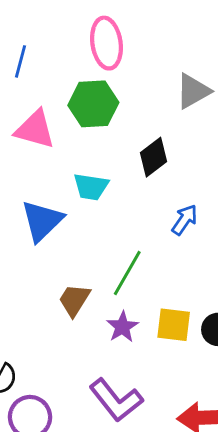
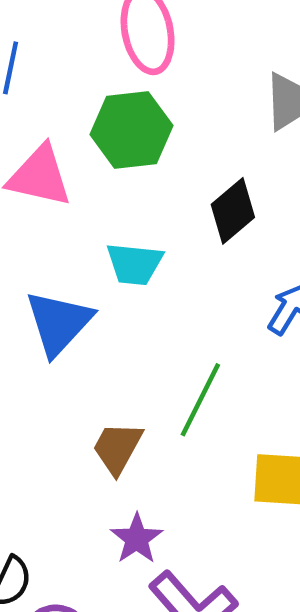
purple star: (122, 327) -> (137, 539), moved

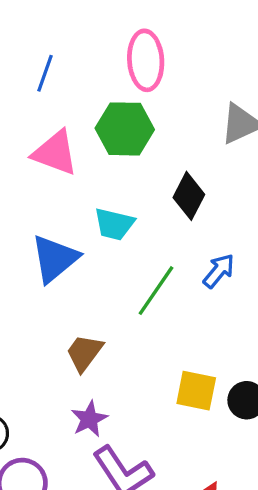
black diamond: (233, 211) -> (189, 196), turned -30
green line: (200, 400) -> (156, 291), moved

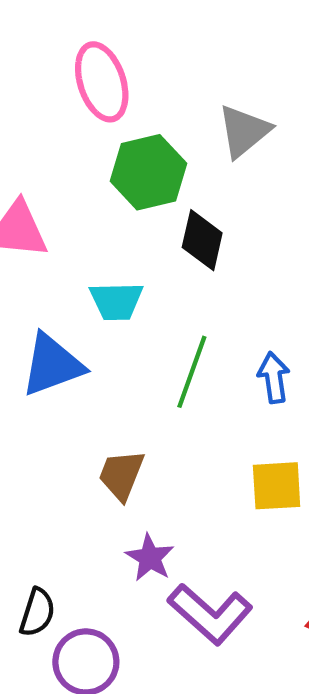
green hexagon: (125, 129) -> (148, 172), moved
blue triangle: (55, 259) -> (52, 365), turned 34
blue arrow: (219, 271) -> (274, 378), moved, turned -33

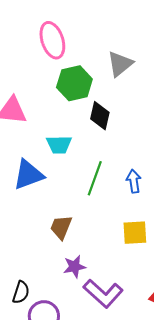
purple star: (150, 558) -> (74, 267), turned 30

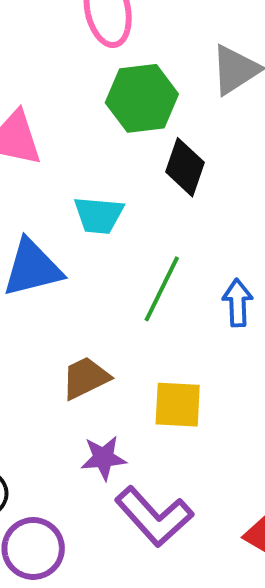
brown trapezoid: (61, 227) -> (85, 378), turned 36
yellow square: (135, 233) -> (178, 405), moved

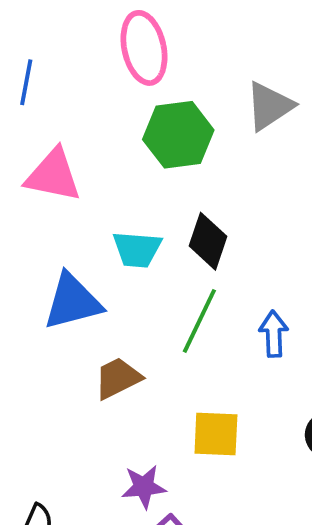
black diamond: (185, 167) -> (208, 241), moved
brown trapezoid: (85, 378) -> (118, 378), moved

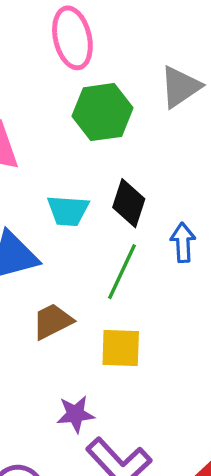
blue arrow: (274, 334) -> (183, 242), moved
yellow square: (216, 434) -> (121, 348), moved

